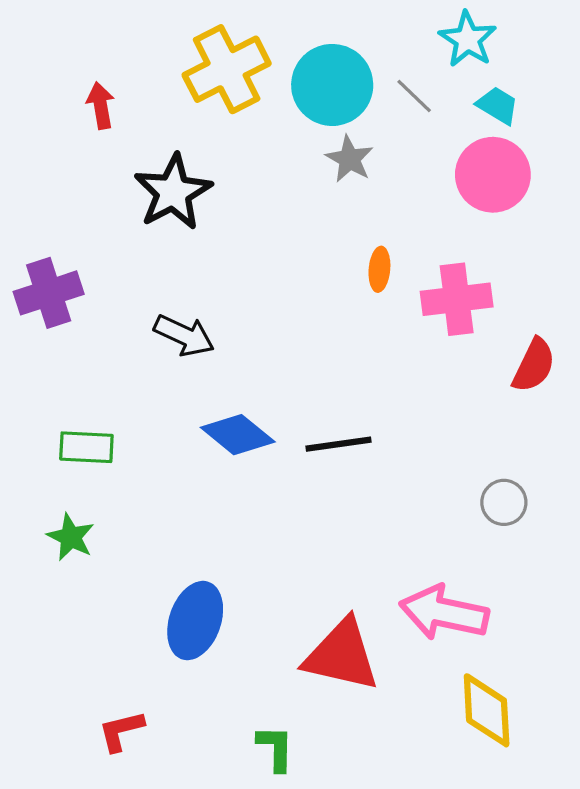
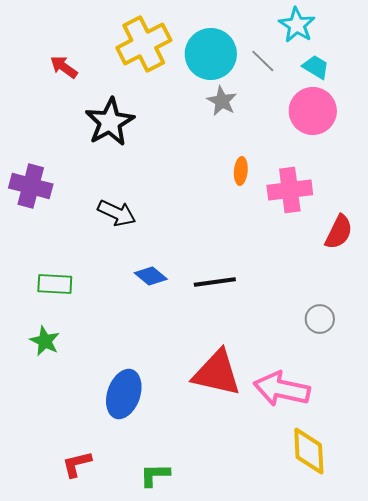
red arrow: (101, 105) -> (64, 67), turned -44
purple cross: (49, 293) -> (31, 186), turned 33
blue diamond: (238, 435) -> (151, 276), size x0.7
red triangle: (342, 655) -> (217, 373), moved
green L-shape: (275, 748) -> (155, 475), moved, turned -92

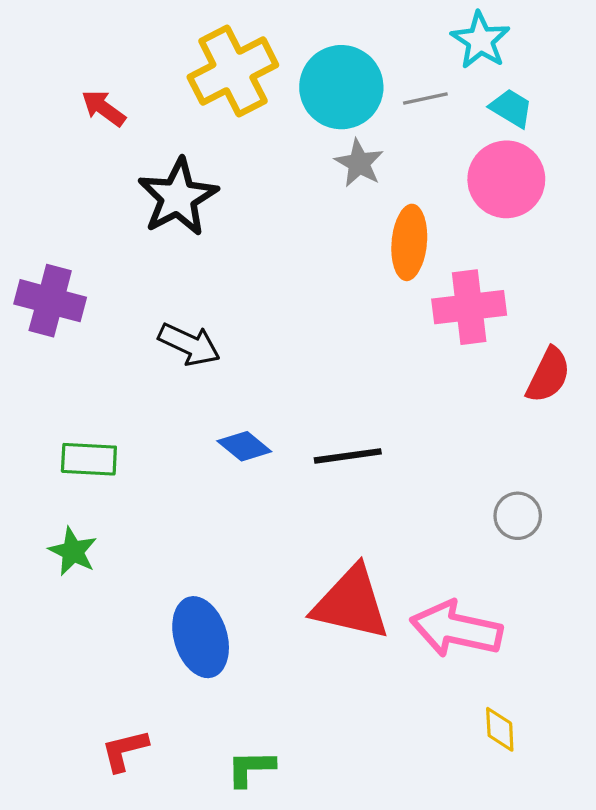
gray line: (263, 61) -> (425, 98), turned -56
orange ellipse: (241, 171) -> (409, 242), moved, size x1.6
blue ellipse: (124, 394) -> (201, 637), turned -36
yellow diamond: (309, 451) -> (500, 729), size x0.6

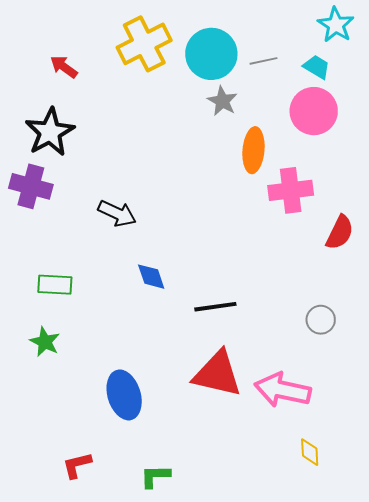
cyan star: (480, 40) -> (336, 25), moved
black star: (178, 197) -> (50, 132), moved
blue diamond: (244, 446) -> (151, 277), turned 32
black line: (348, 456) -> (215, 307), moved

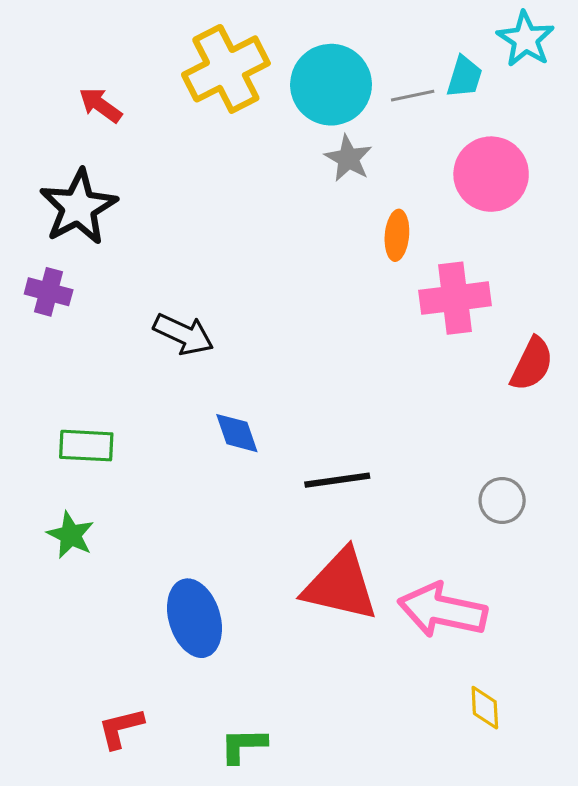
cyan trapezoid: (317, 67) -> (464, 77), moved, turned 76
orange ellipse: (253, 150) -> (397, 235), size x0.7
purple cross: (31, 186) -> (49, 292), size x0.7

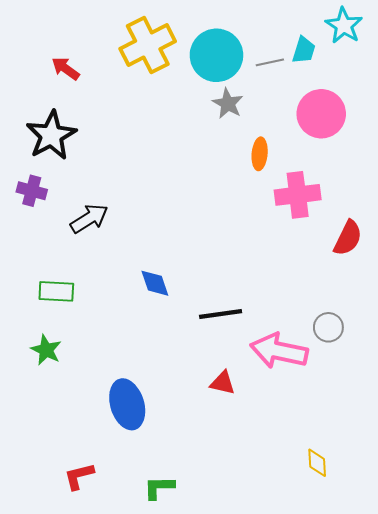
black arrow: (184, 334) -> (89, 219), moved, turned -57
red triangle: (340, 585) -> (223, 383), size x0.5
pink arrow: (442, 610) -> (279, 351), moved

